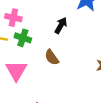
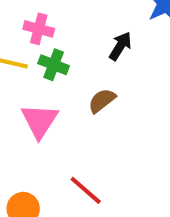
brown semicircle: (52, 57) -> (102, 101), turned 84

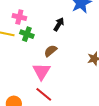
pink triangle: (40, 121) -> (41, 71), moved

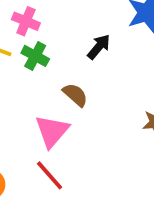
brown semicircle: (51, 51) -> (75, 95), turned 72

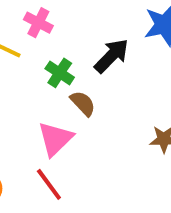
black arrow: (99, 47) -> (112, 56), size x1.4
green cross: (35, 56) -> (60, 73), moved

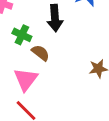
black arrow: (112, 56) -> (55, 18), turned 140

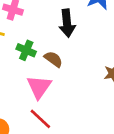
green cross: (22, 35) -> (26, 50), moved

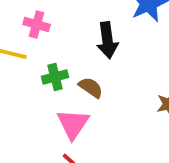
green cross: (26, 50) -> (55, 77), turned -36

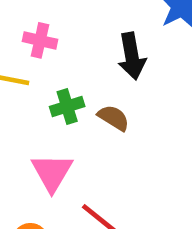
pink triangle: (73, 124) -> (52, 172), moved

